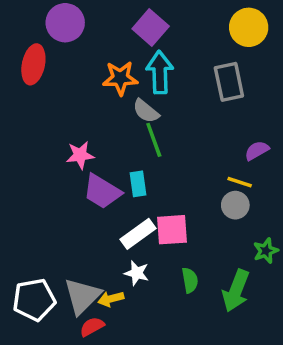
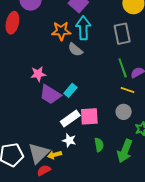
green line: (154, 140) -> (123, 68), moved
cyan rectangle: (138, 184) -> (70, 90), turned 48
gray circle: (235, 205) -> (124, 112), moved

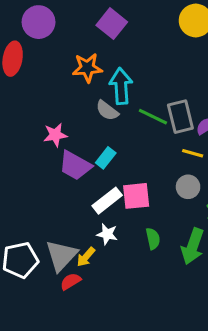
cyan arrow: (83, 28) -> (121, 86), moved
gray rectangle: (122, 34) -> (180, 117), moved
gray semicircle: (75, 50) -> (107, 111), moved
green line: (123, 68) -> (153, 117), moved, turned -42
yellow arrow: (55, 155) -> (86, 257), turned -32

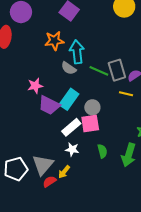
cyan rectangle: (106, 158) -> (69, 99), size x1.5
gray circle: (188, 187) -> (92, 107), moved
yellow arrow: (86, 257) -> (64, 172), moved

